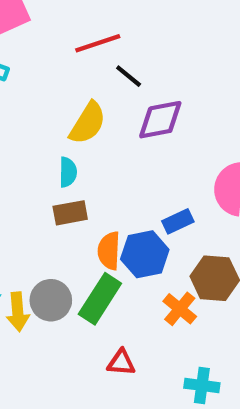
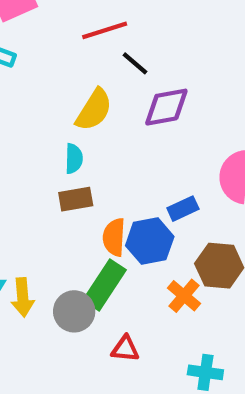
gray circle: (51, 300) -> (74, 311), moved

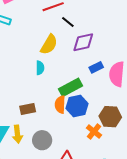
brown rectangle: (76, 199) -> (28, 109), moved
blue rectangle: (183, 209) -> (96, 67), moved
green rectangle: (105, 285) -> (71, 87), moved, turned 30

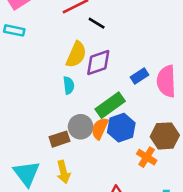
purple diamond: (83, 42) -> (98, 62), moved
orange semicircle: (60, 105) -> (100, 129), turned 30
yellow arrow: (18, 134) -> (63, 172), moved
gray circle: (42, 140) -> (81, 127), moved

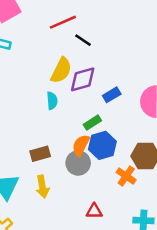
blue rectangle: (139, 76) -> (112, 95), moved
green rectangle: (110, 105) -> (92, 123), size x0.6
gray circle: (81, 127) -> (78, 163), moved

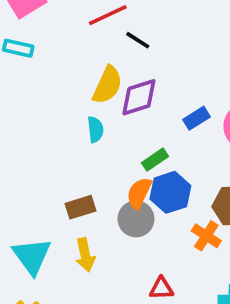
blue rectangle: (112, 95) -> (196, 118), moved

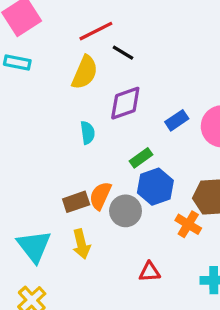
yellow semicircle: (107, 85) -> (85, 72), moved
orange semicircle: (139, 193) -> (100, 196), moved

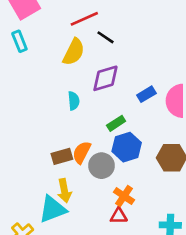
cyan rectangle: (17, 62) -> (19, 41), turned 54
orange cross: (188, 224) -> (124, 196), moved
cyan triangle: (34, 246) -> (53, 209), moved, turned 44

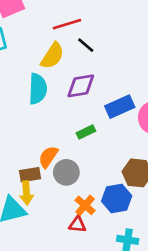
blue rectangle: (146, 94) -> (120, 107), size x1.5
cyan semicircle: (74, 101) -> (38, 89), moved, size x1.6
blue hexagon: (127, 147) -> (117, 198), moved
brown rectangle: (62, 156) -> (30, 175), moved

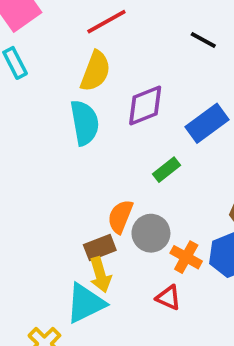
black line: (86, 45) -> (203, 40), moved
orange cross: (85, 205) -> (186, 257), moved
red triangle: (77, 224) -> (168, 298), moved, turned 30

